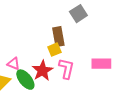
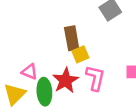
brown rectangle: (58, 37) -> (72, 38), moved
green ellipse: (25, 80) -> (44, 92), turned 35

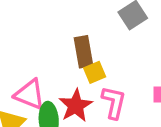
pink triangle: (30, 72) -> (30, 94), size x1.5

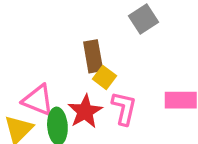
yellow square: (95, 72) -> (105, 77), turned -30

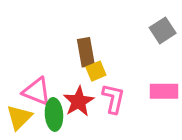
gray square: (144, 19) -> (163, 30), moved
yellow square: (105, 77) -> (96, 71), turned 30

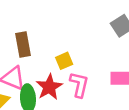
brown rectangle: (86, 52) -> (23, 45), moved

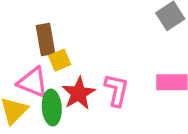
yellow square: (64, 61) -> (60, 60), moved

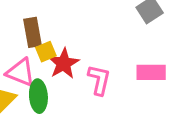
red star: (79, 93) -> (64, 64), moved

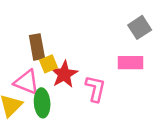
pink rectangle: (151, 72) -> (131, 63), moved

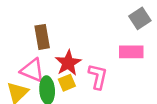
yellow square: (49, 64) -> (67, 83), moved

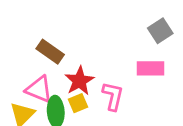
brown rectangle: (42, 37) -> (50, 52), turned -45

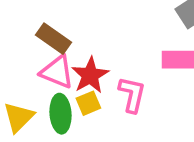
pink triangle: (39, 89) -> (57, 72), moved

